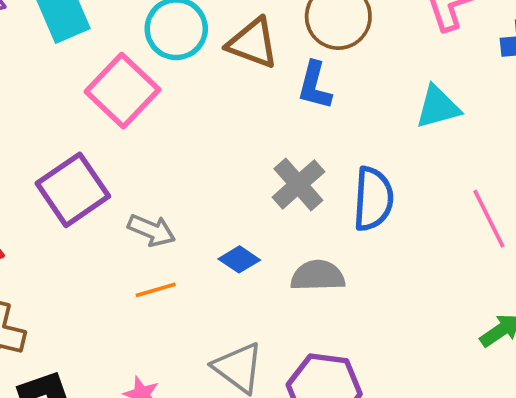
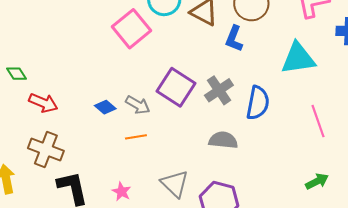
cyan triangle: (438, 107) -> (298, 58), size x1.4
purple square: (73, 190) -> (176, 87), moved, turned -30
blue diamond: (239, 259) -> (105, 107), moved

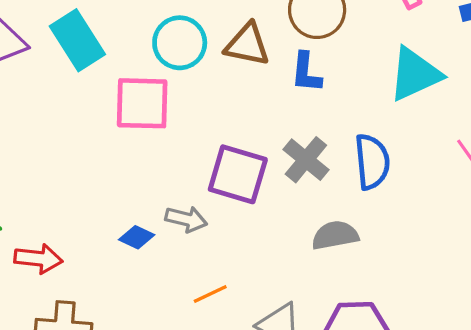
pink square: (132, 29) -> (142, 103), turned -33
orange line: (136, 137) -> (210, 294), moved

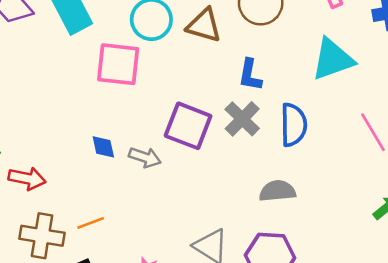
blue L-shape: (306, 73) -> (250, 75), moved
gray semicircle: (335, 235) -> (277, 191), moved
blue diamond: (137, 237) -> (103, 147), moved, turned 48
orange line: (210, 294) -> (91, 223), moved

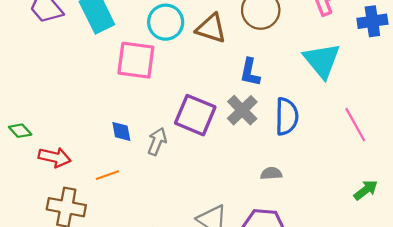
cyan triangle: (333, 59) -> (322, 60), turned -51
gray arrow: (145, 157) -> (157, 141), turned -88
gray semicircle: (277, 191) -> (271, 173), size x0.7
orange line: (91, 223) -> (107, 175), moved

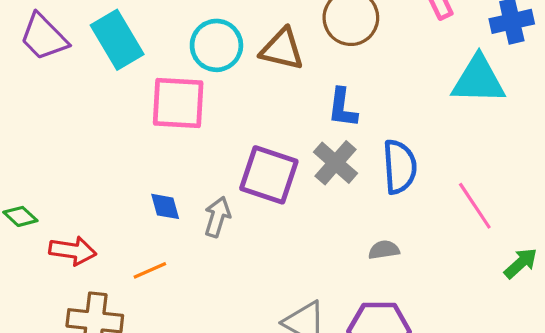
cyan triangle: (322, 60) -> (478, 80), moved, turned -45
pink line: (355, 125) -> (475, 206), moved

